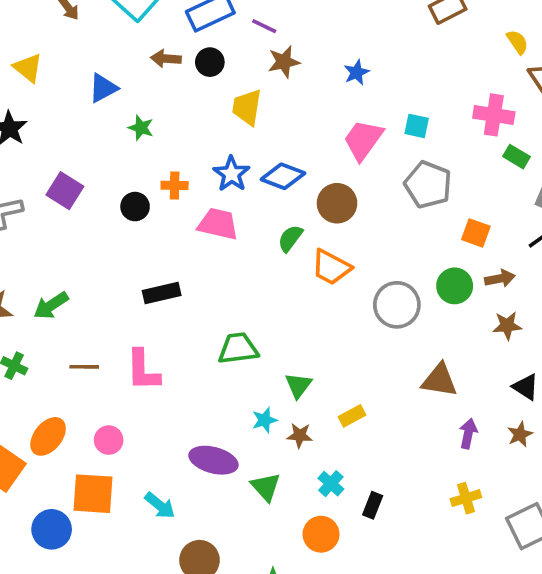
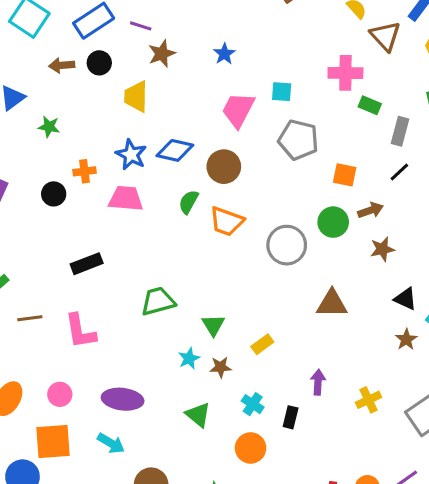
brown line: (84, 367) -> (30, 318), moved
purple arrow: (468, 434) -> (318, 382), moved
purple ellipse: (213, 460) -> (123, 399), moved

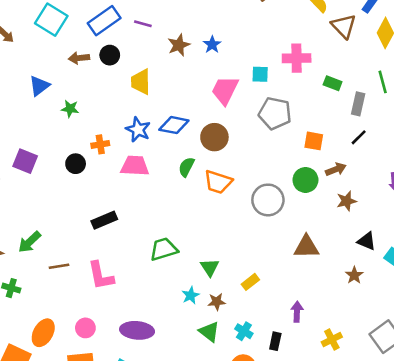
brown star: (162, 54) -> (179, 45), moved
pink cross: (345, 73) -> (297, 58), moved
brown star: (406, 339) -> (354, 275), moved
yellow cross: (369, 400) -> (332, 339), moved
green triangle: (198, 415) -> (209, 332), moved

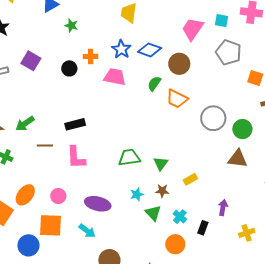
green circle: (305, 180) -> (242, 129), moved
black rectangle: (104, 220) -> (75, 124), moved
green trapezoid: (164, 249) -> (129, 158), moved
cyan star: (191, 295) -> (137, 194), moved

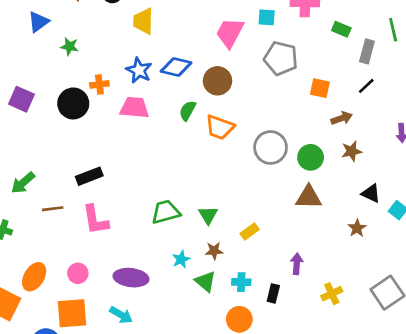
black circle: (69, 68) -> (73, 103), size x1.5
cyan cross: (180, 217) -> (241, 282), turned -32

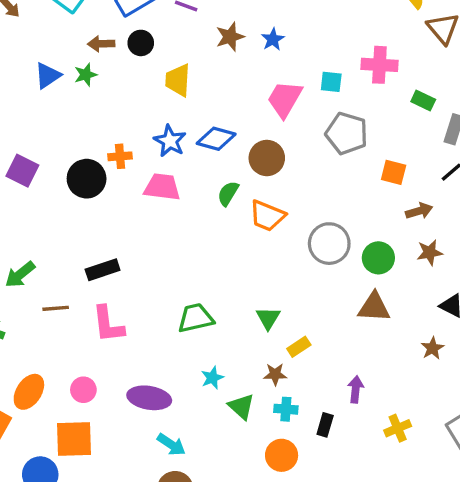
green star: (69, 46) -> (86, 75), moved, turned -30
green triangle: (208, 215) -> (268, 318), moved
brown star: (214, 251) -> (275, 374), moved
cyan arrow: (121, 315) -> (171, 445), moved

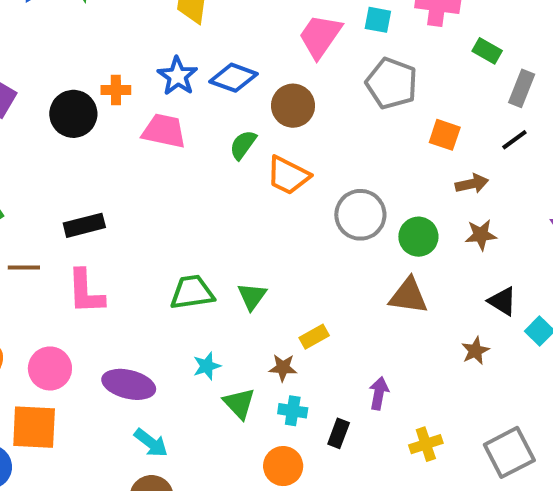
green triangle: (268, 318) -> (252, 296), moved
pink circle: (83, 390) -> (50, 368), size x1.4

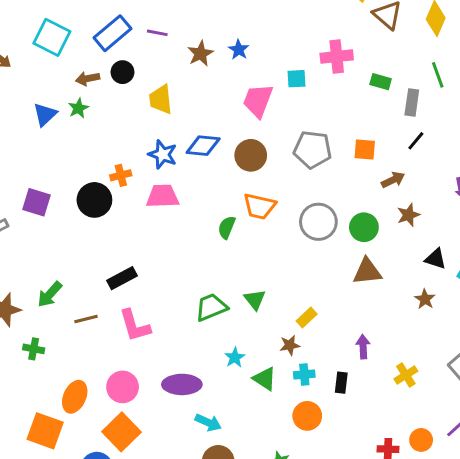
gray pentagon: (392, 83) -> (313, 149), moved
green semicircle: (243, 145) -> (227, 227), moved
orange square: (34, 427) -> (121, 432), turned -33

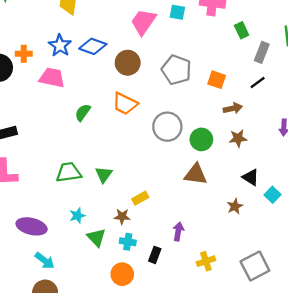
green rectangle: (381, 82) -> (242, 30), turned 35
green semicircle: (227, 227) -> (83, 112), moved

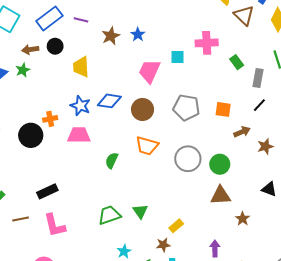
brown star: (238, 138) -> (265, 146), moved
brown star: (235, 206) -> (243, 219), moved

